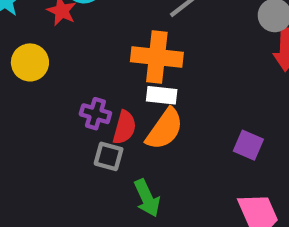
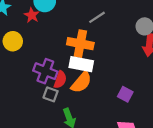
white rectangle: (162, 95) -> (81, 64), size x1.5
purple cross: (95, 114) -> (45, 71), size x1.5

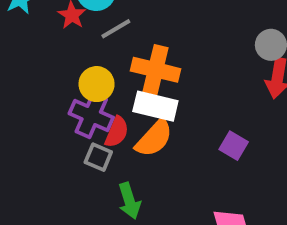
gray line: (97, 17) -> (116, 29), moved
yellow circle: (13, 41) -> (97, 84), moved
purple square: (125, 94) -> (234, 146), moved

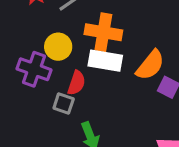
purple cross: (91, 115) -> (34, 69), moved
orange semicircle: (154, 138) -> (150, 65), moved

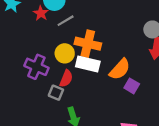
yellow circle: (58, 47) -> (65, 53), moved

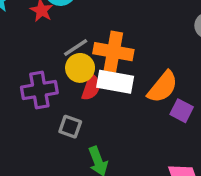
gray line: (66, 21) -> (76, 47), moved
purple cross: (36, 67) -> (39, 90), turned -30
red semicircle: (66, 79) -> (91, 87), moved

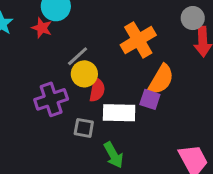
orange cross: (113, 52) -> (138, 40), moved, turned -32
white rectangle: (115, 82) -> (119, 113), moved
purple square: (182, 111) -> (150, 99), moved

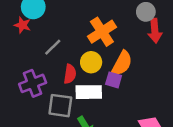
yellow circle: (84, 74) -> (91, 62), moved
gray square: (84, 128) -> (60, 106), size x1.5

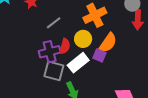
purple cross: (33, 83) -> (50, 52), moved
white rectangle: (89, 92) -> (78, 63), turned -45

